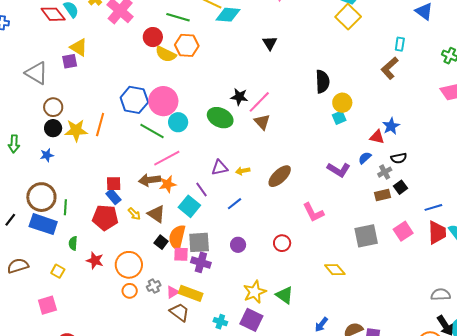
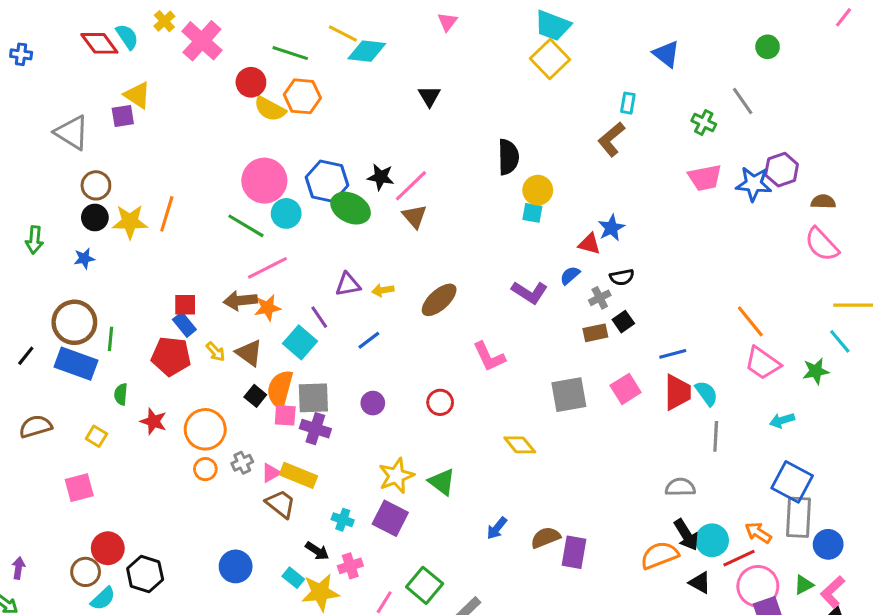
blue hexagon: (134, 100) -> (327, 181), moved
cyan square: (339, 118) -> (532, 213), turned 32

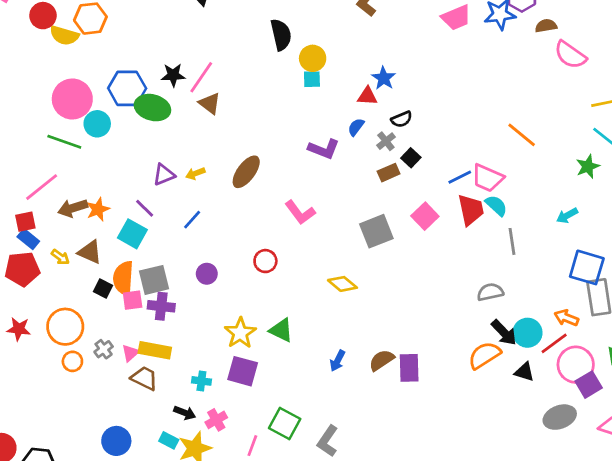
brown semicircle: (823, 202) -> (546, 26), moved
pink line: (267, 268) -> (42, 187), moved
pink trapezoid: (763, 363) -> (487, 178), moved

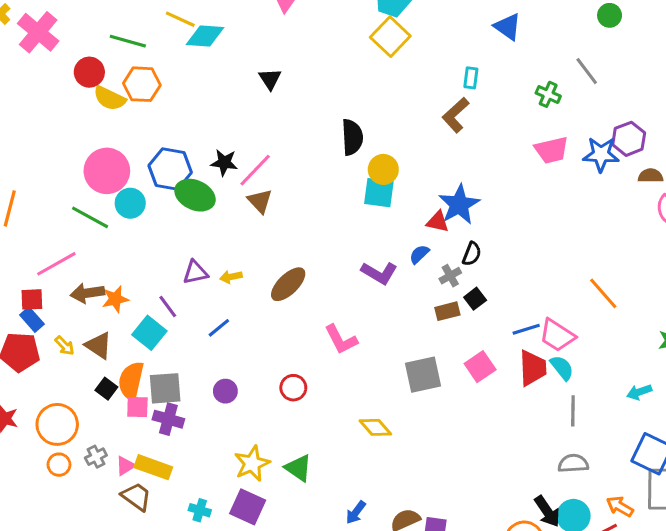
blue star: (384, 78) -> (459, 205), size x1.5
cyan square: (312, 79) -> (379, 193), size x1.5
black semicircle: (402, 119) -> (472, 254), turned -55
gray semicircle: (490, 292) -> (573, 463), moved

